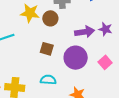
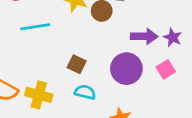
brown square: (47, 49) -> (77, 64), moved
pink square: (105, 62) -> (166, 69), moved

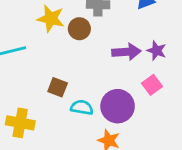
purple circle: (126, 69) -> (118, 106), moved
cyan semicircle: (85, 92) -> (82, 107), moved

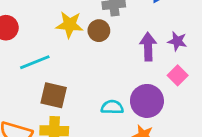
purple arrow: (126, 52) -> (148, 47), turned -80
brown square: (58, 87) -> (54, 95), moved, size x1.4

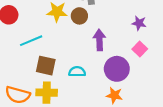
purple arrow: (148, 47) -> (99, 40), moved
cyan semicircle: (112, 107) -> (77, 72), moved

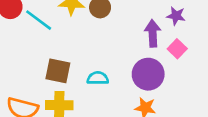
purple arrow: (99, 40) -> (153, 33), moved
cyan line: (31, 41) -> (39, 20), moved, turned 60

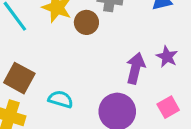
pink square: (177, 49) -> (168, 107), moved

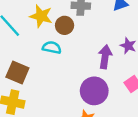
cyan semicircle: (61, 99) -> (52, 48), moved

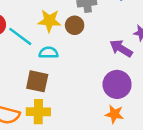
cyan semicircle: (52, 48) -> (48, 53), moved
purple arrow: (105, 57) -> (121, 48), turned -55

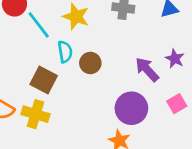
brown circle: (75, 25) -> (90, 63), moved
cyan semicircle: (48, 53) -> (65, 52), turned 66

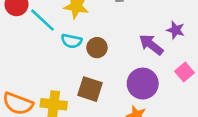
cyan semicircle: (65, 52) -> (71, 41), turned 120
brown square: (44, 80) -> (90, 89), moved

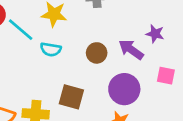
brown circle: (97, 48) -> (97, 53), moved
pink square: (184, 72) -> (166, 76), turned -36

